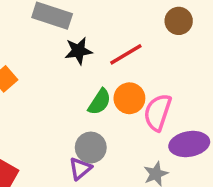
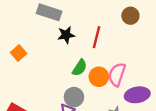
red line: (126, 54) -> (97, 37), turned -45
orange circle: (129, 98) -> (99, 77), moved

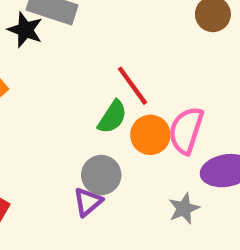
black star: (66, 35) -> (25, 30), moved, turned 30
red line: (97, 37) -> (132, 86), moved, turned -50

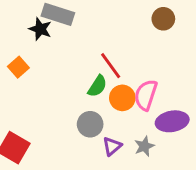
purple triangle: (88, 202) -> (112, 146), moved

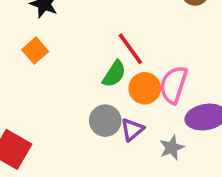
orange square: (18, 67) -> (35, 51), moved
purple triangle: (112, 146) -> (132, 130), moved

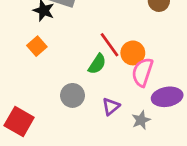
orange circle: (145, 88) -> (133, 53), moved
gray circle: (105, 121) -> (72, 95), moved

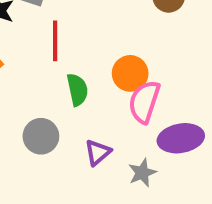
red line: (110, 45) -> (55, 41), moved, turned 36
green semicircle: (97, 64) -> (77, 90), turned -45

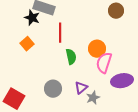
gray circle: (41, 136) -> (53, 89), moved
gray star: (142, 173) -> (93, 98), moved

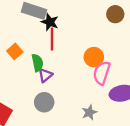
black star: (32, 18) -> (50, 22), moved
green semicircle: (71, 57) -> (37, 63), moved
purple triangle: (81, 88) -> (45, 75), moved

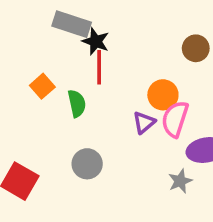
brown circle: (115, 14) -> (196, 48), moved
purple triangle: (45, 75) -> (144, 122), moved
gray star: (89, 112) -> (180, 181), moved

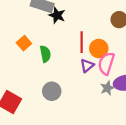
red line: (99, 67) -> (82, 42), moved
gray star: (180, 181) -> (107, 88), moved

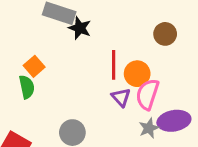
green semicircle: (45, 54) -> (27, 87), moved
purple triangle: (87, 66) -> (121, 97), turned -32

